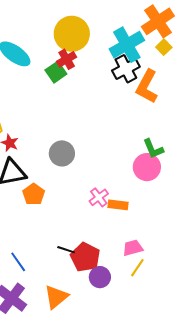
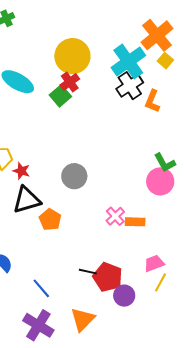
orange L-shape: (147, 86) -> (152, 101), size x0.7

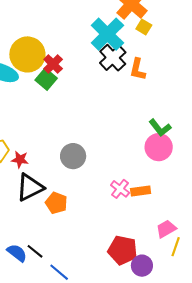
yellow circle: (72, 56) -> (27, 54), moved
black line: (88, 272) -> (35, 251), moved, turned 36

